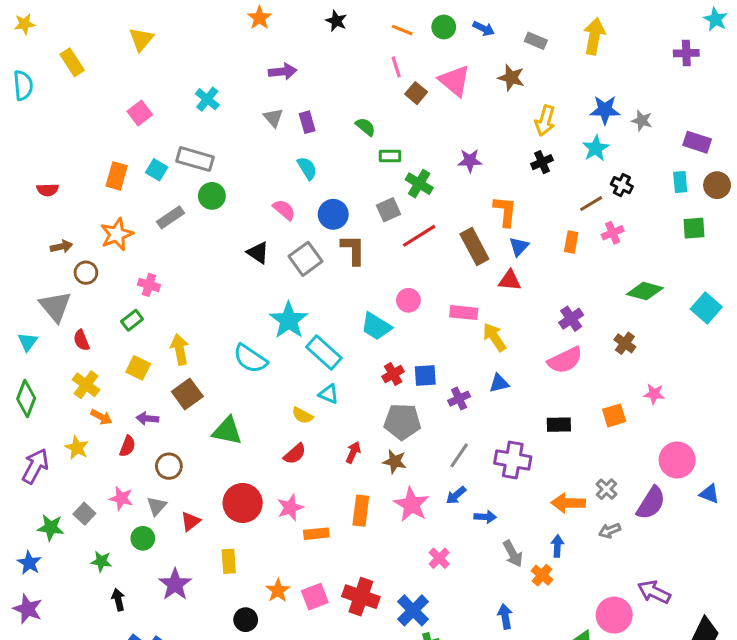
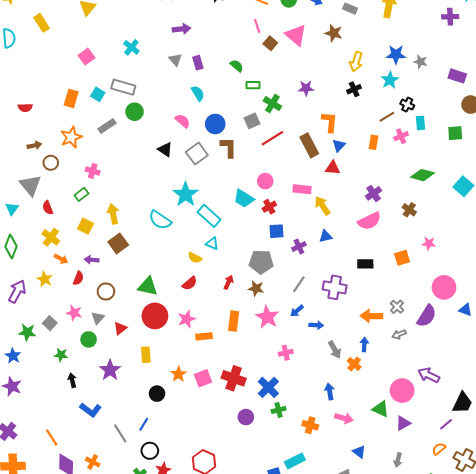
cyan rectangle: (680, 182) -> (420, 123), moved
red cross: (393, 374) -> (269, 207), moved
green triangle: (227, 431) -> (148, 286), moved
pink cross: (439, 558) -> (286, 353), turned 32

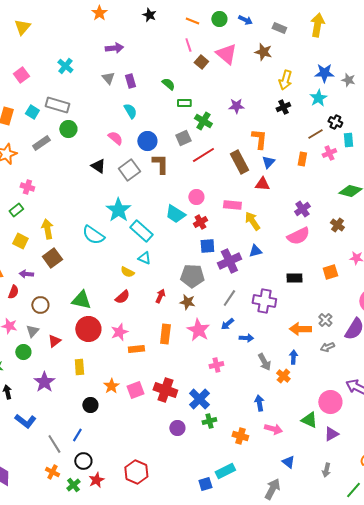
purple cross: (299, 247) -> (229, 261), size x1.6
orange cross: (93, 462) -> (52, 472), moved

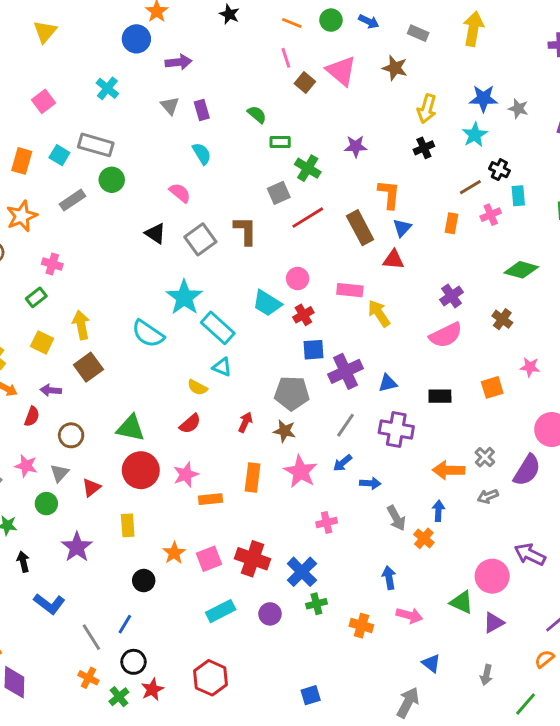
blue circle: (147, 141) -> (136, 39), moved
blue triangle: (255, 251) -> (388, 383), moved
cyan rectangle: (225, 471) -> (221, 611), moved

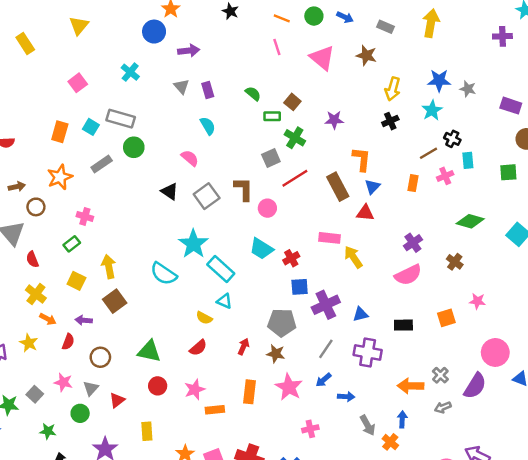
brown square: (305, 82) -> (292, 102), moved
pink circle: (298, 279) -> (267, 208), moved
red circle: (141, 470) -> (158, 386), size x0.6

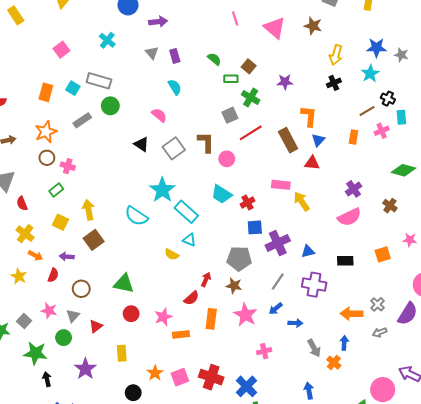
brown circle: (36, 207) -> (47, 158), moved
red semicircle: (198, 348) -> (191, 298), moved
green star: (48, 431) -> (35, 353), size x1.6

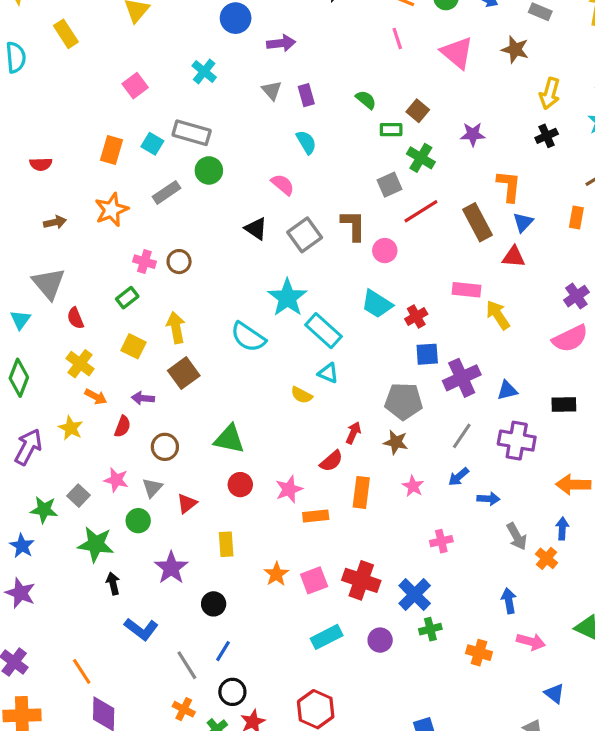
brown circle: (47, 158) -> (179, 262), moved
pink star: (245, 315) -> (413, 486), size x0.6
black circle: (133, 393) -> (214, 604), moved

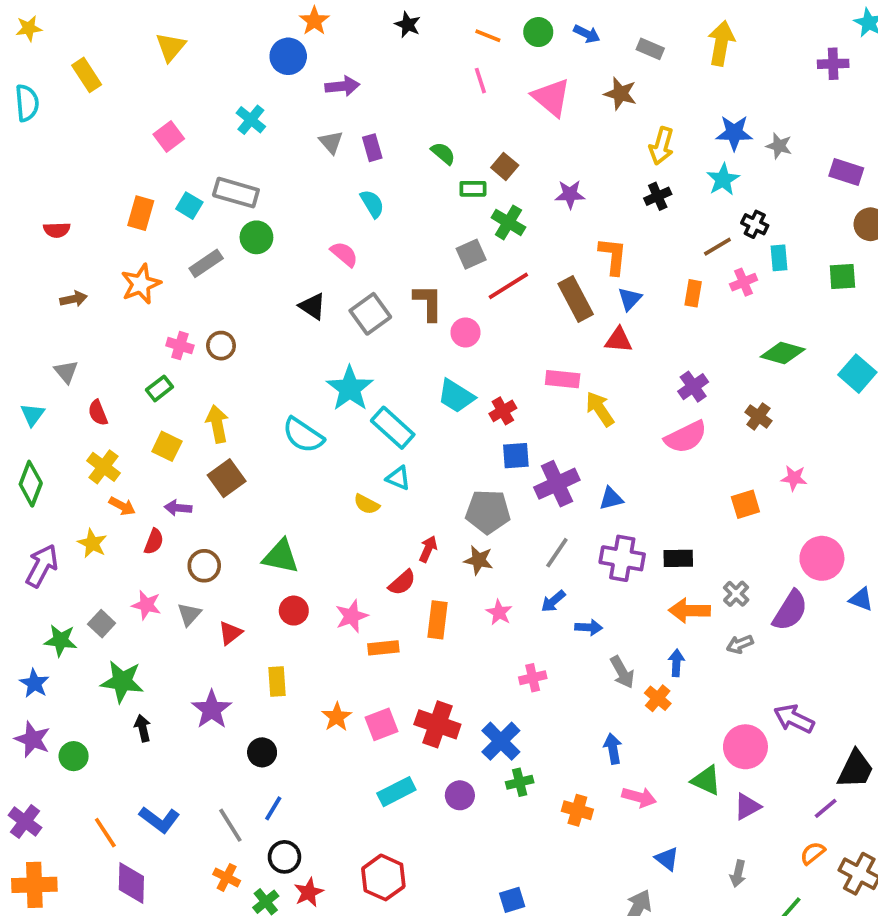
gray triangle: (49, 284) -> (66, 372), size x0.6
black rectangle: (564, 404) -> (678, 558), moved
green circle: (138, 521) -> (74, 756), moved
blue L-shape: (141, 629) -> (159, 820), moved

